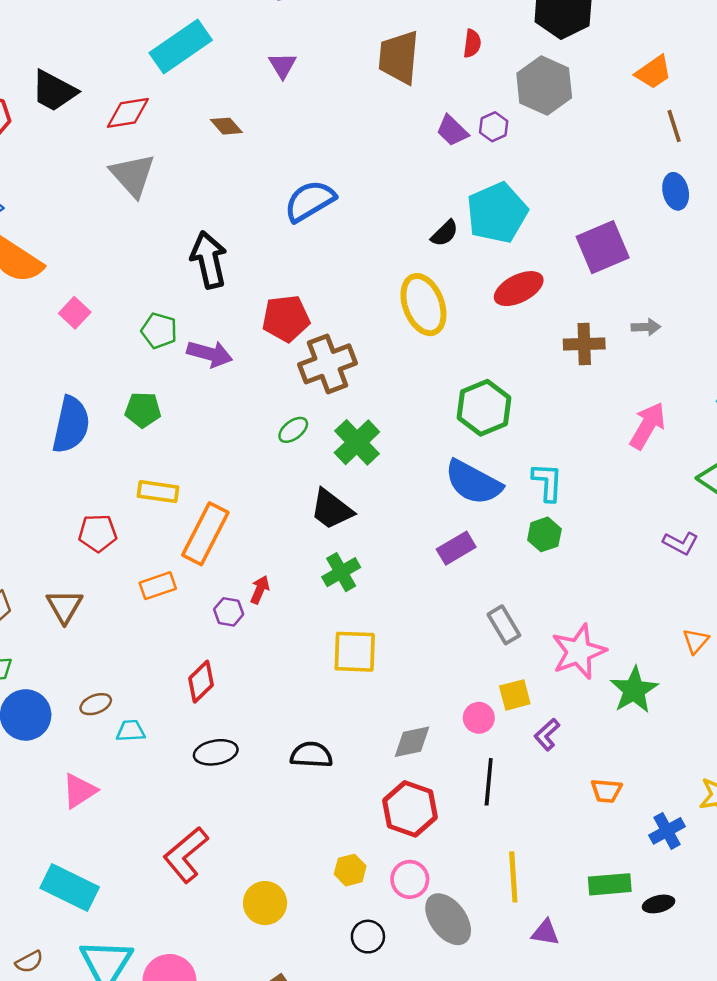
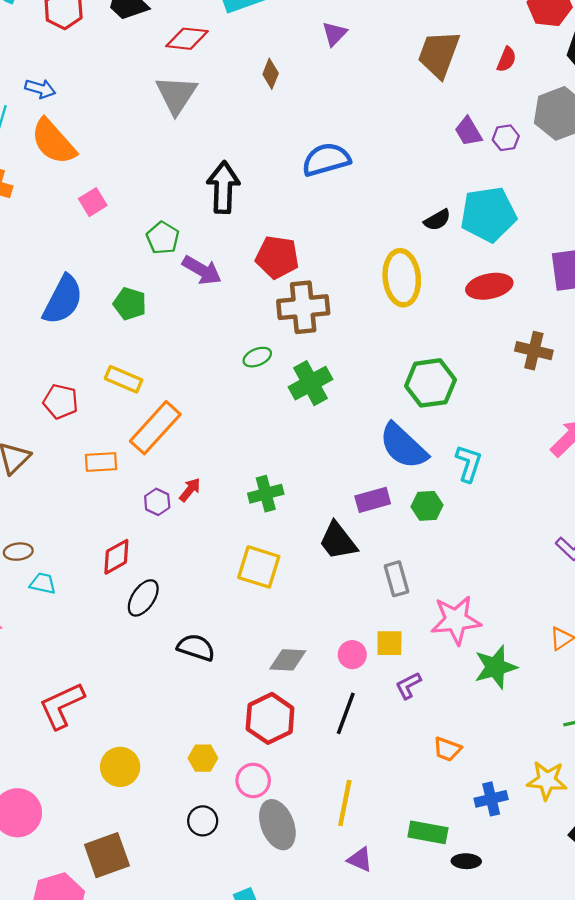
brown diamond: (226, 126) -> (271, 74), turned 48
black trapezoid: (331, 509) -> (338, 541), moved
green hexagon: (544, 534) -> (427, 506), moved
black ellipse: (216, 752) -> (143, 598), moved, turned -60

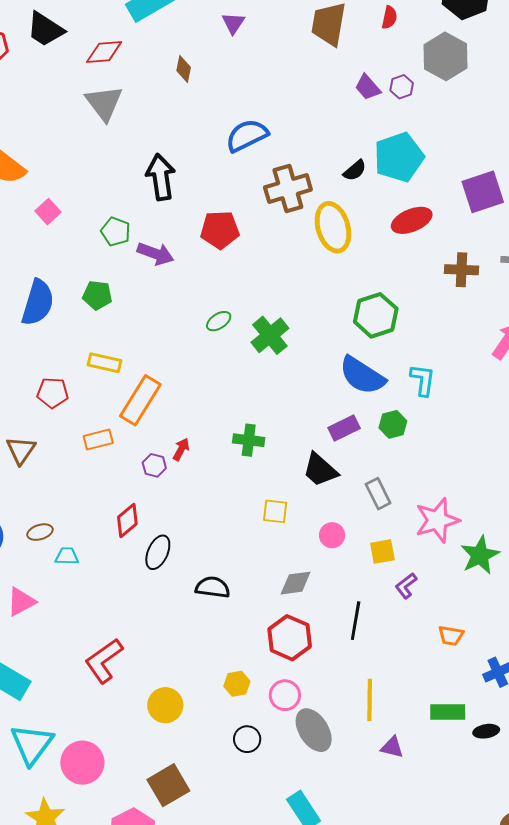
brown cross: (303, 307) -> (288, 189), moved
green cross: (266, 494) -> (249, 440), turned 32
yellow square: (259, 567) -> (275, 511), moved, size x0.7
pink circle: (352, 655) -> (332, 535), moved

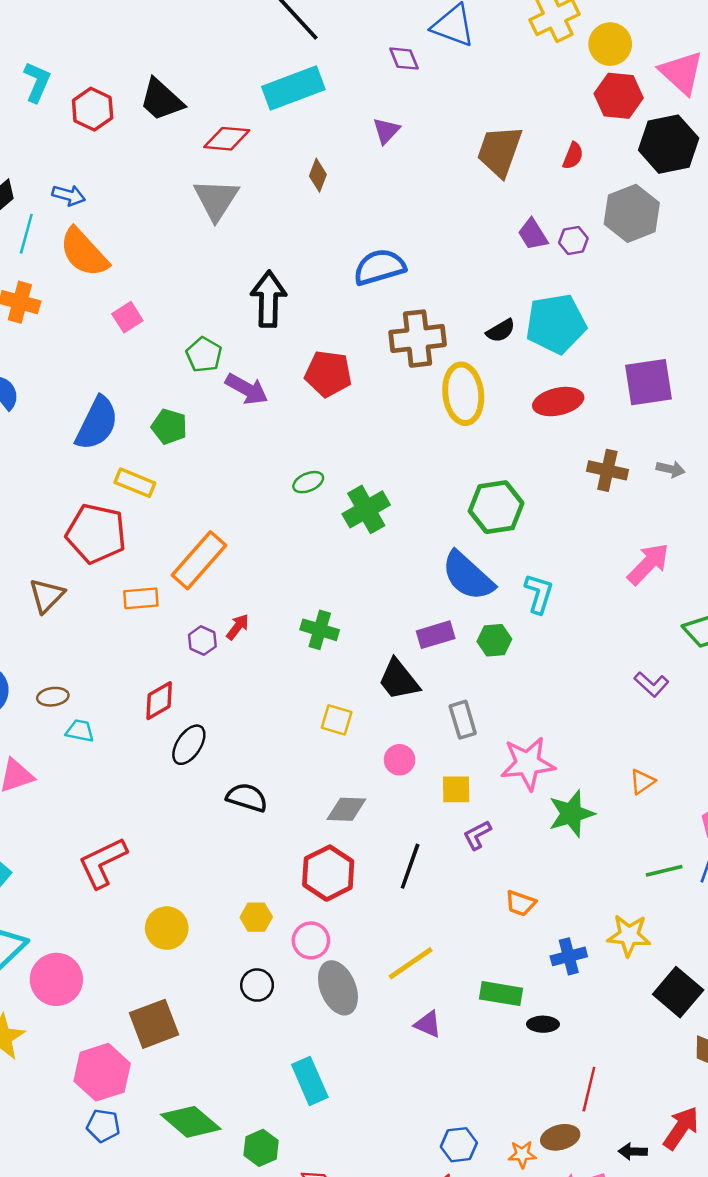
yellow rectangle: (104, 363) -> (135, 483), moved
red pentagon: (53, 393) -> (96, 534), size x1.6
yellow line: (370, 700) -> (411, 963), turned 45

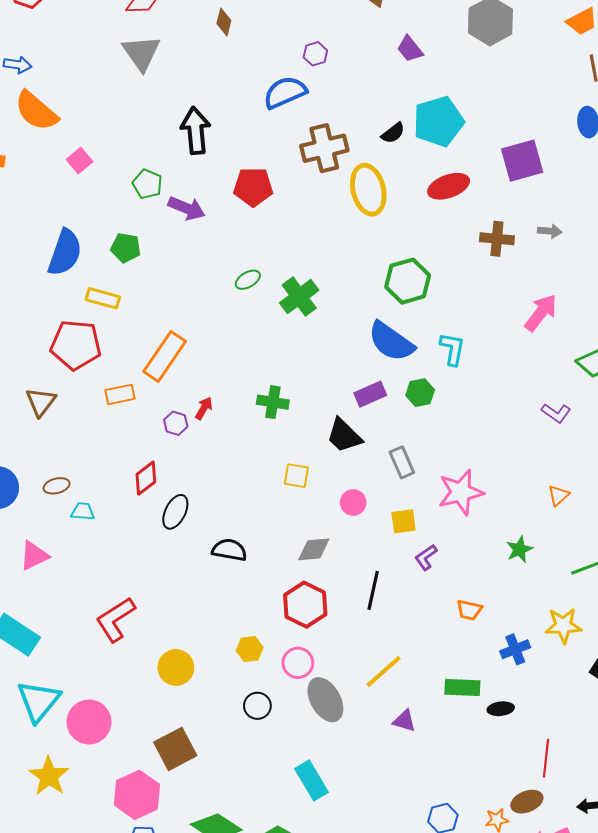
purple hexagon: (573, 241) -> (315, 54), moved
green star: (571, 814) -> (519, 549), moved, size x0.7

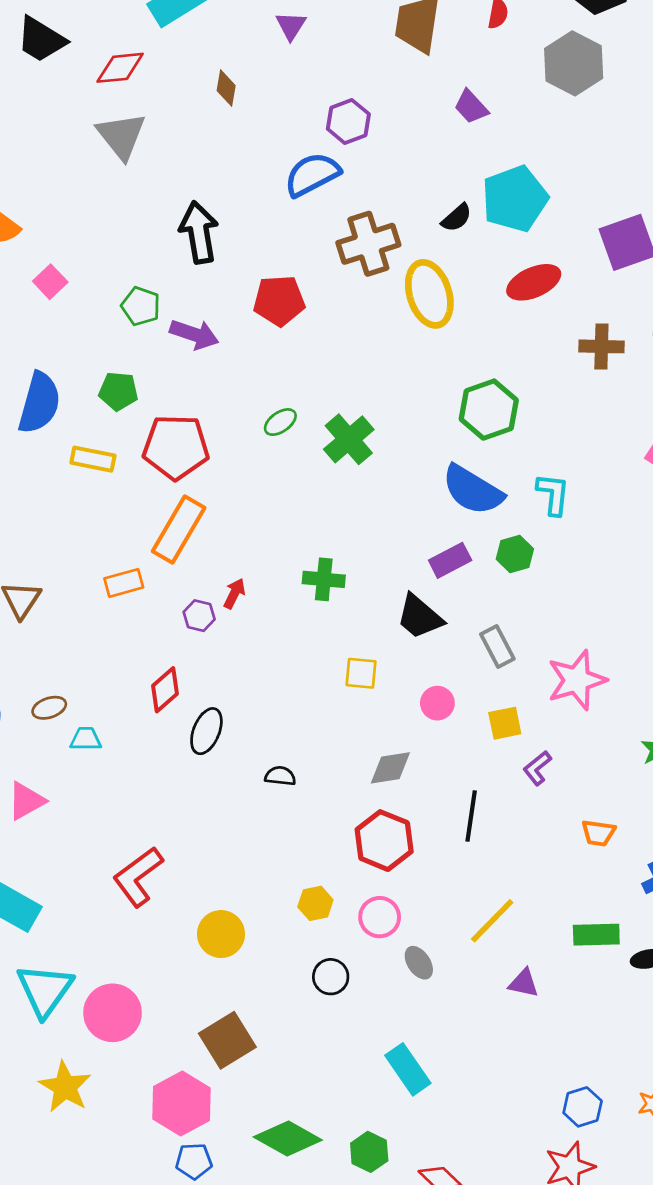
purple hexagon: (315, 54) -> (348, 122), size x1.4
red pentagon: (76, 345) -> (176, 447), moved
black semicircle: (229, 550) -> (280, 776), size x0.7
gray ellipse: (325, 700) -> (419, 963), size x0.6

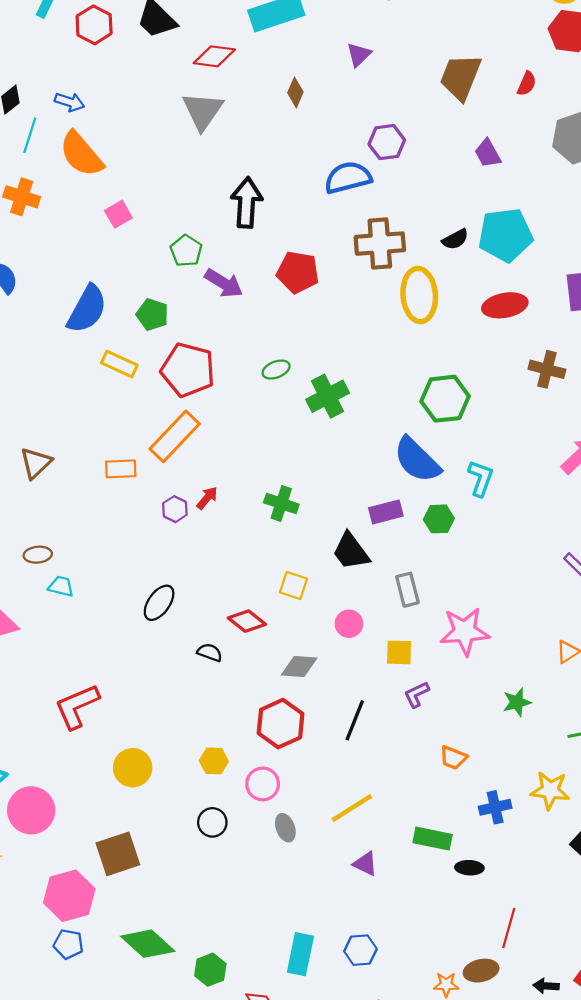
red diamond: (165, 690) -> (247, 621), moved, turned 66
cyan rectangle: (408, 1069) -> (300, 954), moved, turned 33
blue hexagon: (583, 1107) -> (360, 950), moved

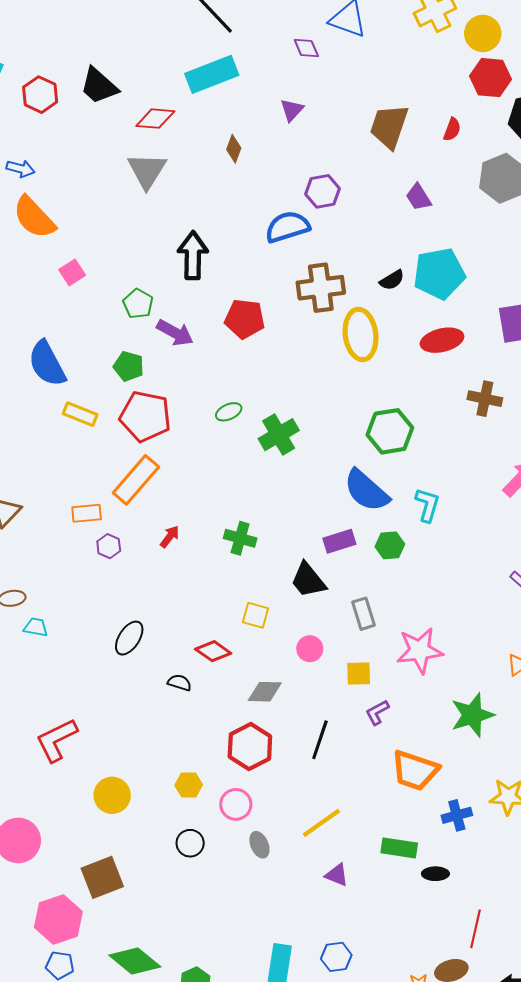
blue semicircle: (87, 309) -> (47, 364), turned 126
green pentagon: (152, 314) -> (129, 366), moved
purple hexagon: (175, 509) -> (109, 546), moved
green star: (517, 702) -> (472, 715), size x1.6
orange trapezoid: (453, 758) -> (415, 770), size x1.8

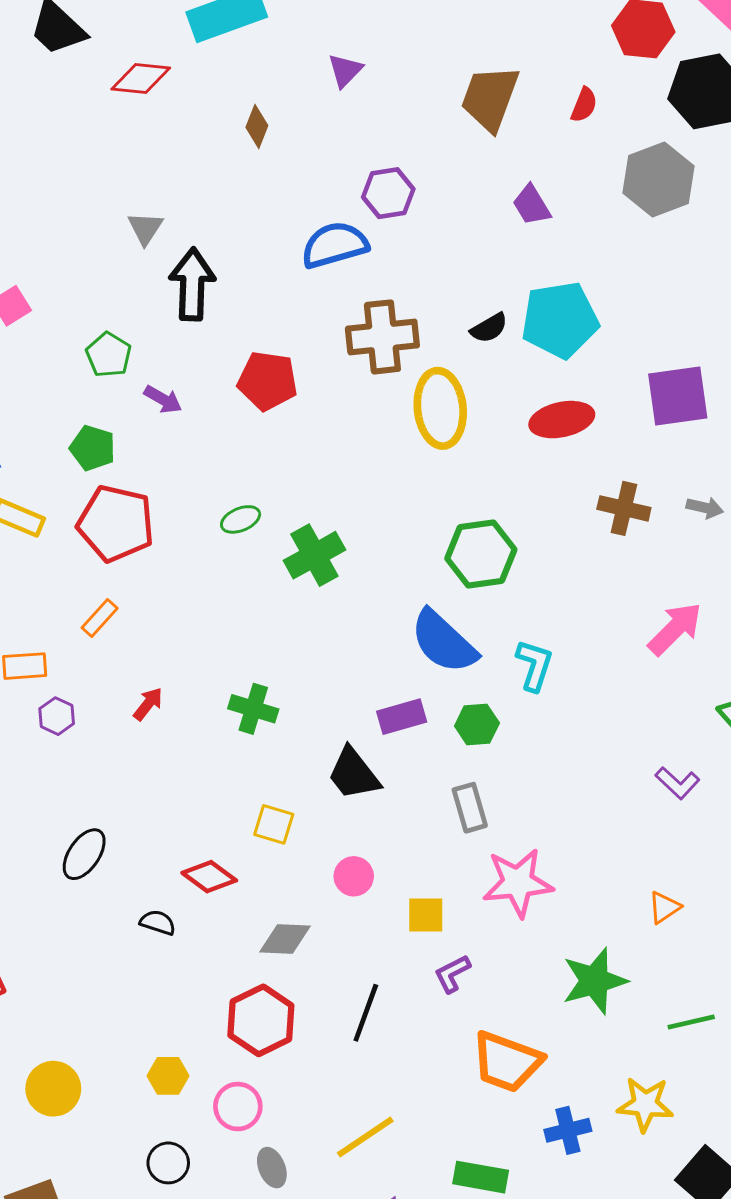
gray triangle: (147, 171) -> (145, 228), moved, size x0.6
purple arrow: (175, 333) -> (163, 399), size x0.7
orange rectangle: (136, 480) -> (100, 618), size x0.5
gray rectangle: (363, 614) -> (470, 808), moved

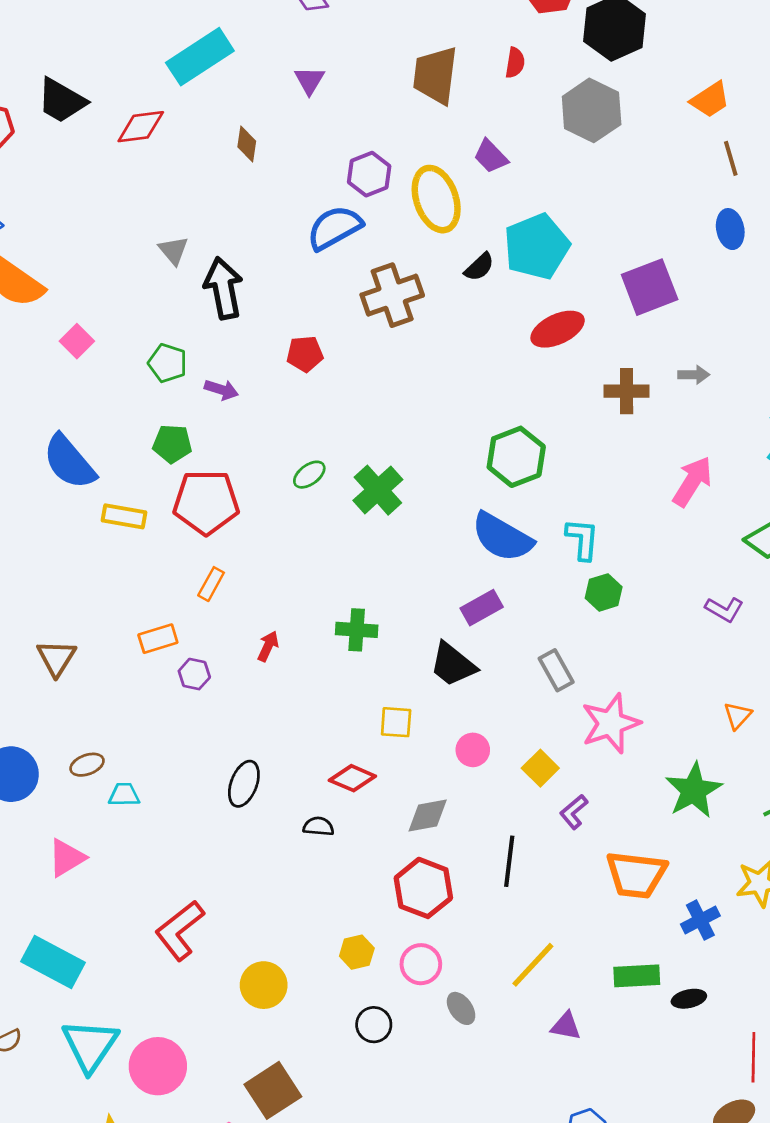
red pentagon: (268, 381) -> (305, 354), size x0.7
yellow ellipse: (440, 408) -> (436, 199), moved
green hexagon: (477, 725) -> (604, 592), moved
yellow square: (426, 915) -> (540, 768), turned -32

